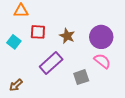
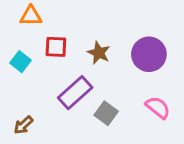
pink semicircle: (102, 61) -> (158, 107), moved
gray square: (81, 77) -> (106, 113), moved, turned -35

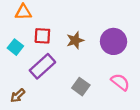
brown star: (99, 53) -> (75, 40), turned 30
purple rectangle: (75, 93) -> (42, 66), moved

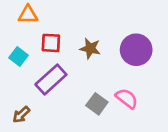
brown star: (75, 40) -> (90, 48), turned 30
pink semicircle: (120, 82) -> (127, 98), moved

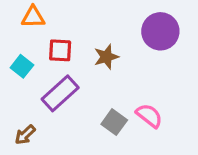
brown star: (90, 48) -> (106, 57), turned -30
purple circle: (136, 50) -> (160, 31), moved

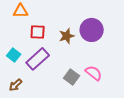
purple circle: (160, 31) -> (92, 30), moved
cyan square: (22, 66) -> (14, 55), moved

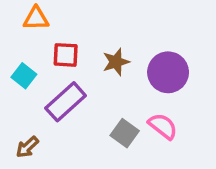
purple circle: (92, 30) -> (168, 72), moved
cyan square: (14, 55) -> (24, 76), moved

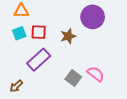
purple circle: (168, 72) -> (93, 17), moved
cyan square: (24, 76) -> (19, 33), moved, turned 32

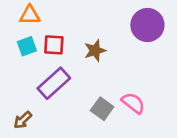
purple circle: (93, 17) -> (147, 25), moved

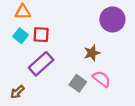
cyan square: (27, 46) -> (21, 36), turned -32
brown star: (95, 51) -> (92, 53), moved

